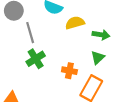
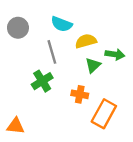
gray line: (30, 33) -> (52, 52), moved
green triangle: (98, 58) -> (93, 65), moved

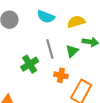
yellow semicircle: (86, 41) -> (76, 22), moved
gray line: (52, 52) -> (50, 49), moved

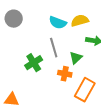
cyan semicircle: (46, 17) -> (58, 23), moved
green triangle: (72, 51) -> (76, 58), moved

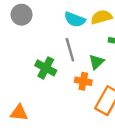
green cross: (34, 63) -> (46, 68), turned -30

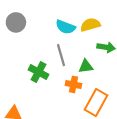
green triangle: (97, 62) -> (86, 66), turned 35

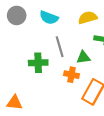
cyan semicircle: (66, 27) -> (49, 18), moved
green cross: (38, 72) -> (38, 63), turned -30

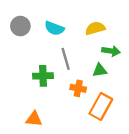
green triangle: (83, 57) -> (100, 70), moved
orange triangle: (14, 103) -> (34, 119), moved

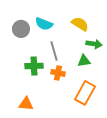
gray circle: (20, 26) -> (21, 29), moved
yellow semicircle: (95, 28) -> (80, 24), turned 48
orange cross: (78, 88) -> (58, 73), moved

